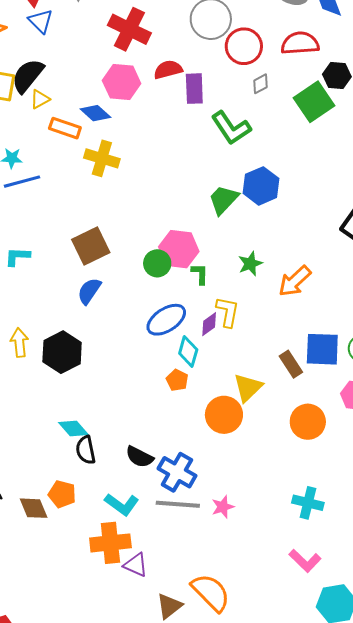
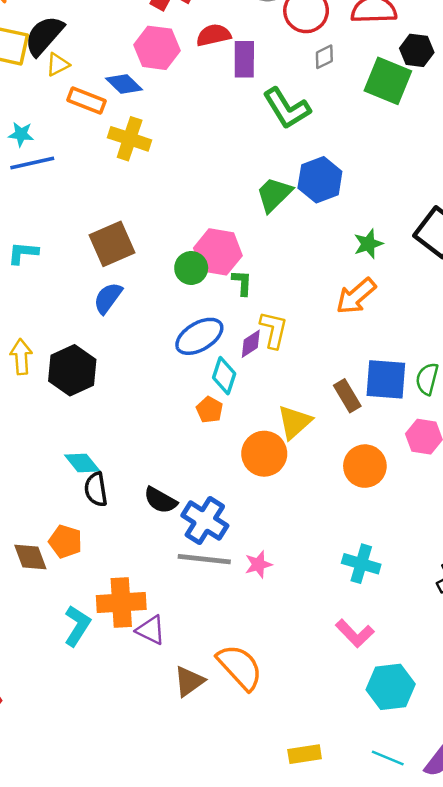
green square: (314, 102) -> (388, 81), turned -36
green star: (250, 264) -> (368, 244), moved
cyan L-shape: (122, 504) -> (77, 626), moved, turned -96

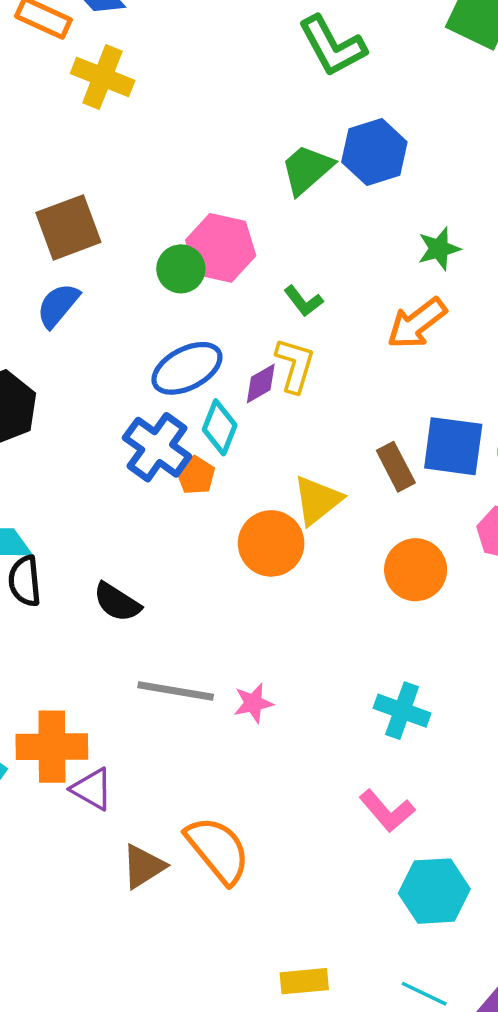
green L-shape: (242, 283) -> (303, 301), moved, turned 136
blue cross: (205, 521) -> (157, 447), moved

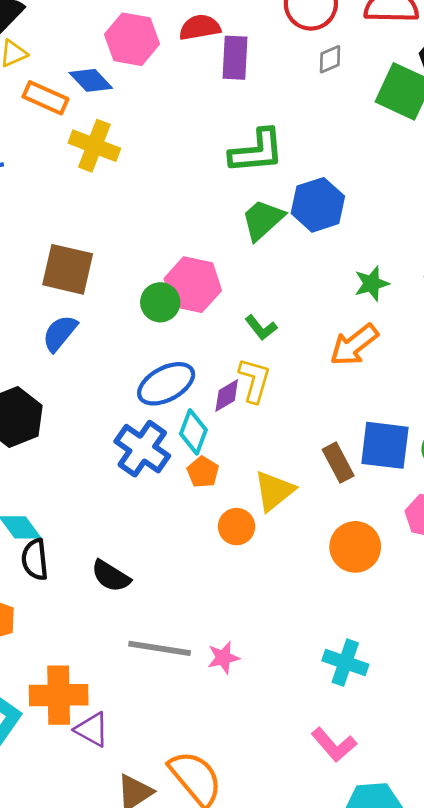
green L-shape: (332, 46) -> (257, 151), moved, turned -66
brown square: (68, 227) -> (68, 269), turned 34
orange pentagon: (196, 475) -> (203, 472), moved
orange circle: (271, 543) -> (237, 527), size x0.7

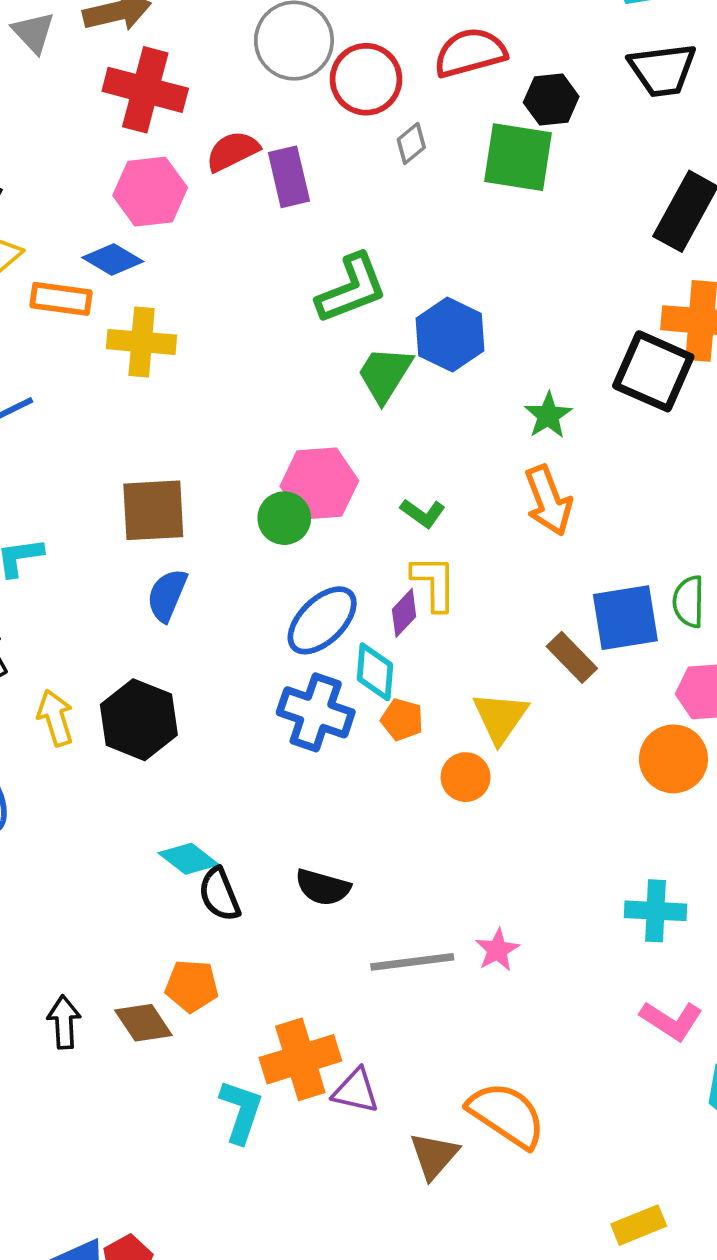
orange arrow: (354, 345) -> (548, 501), turned -57
orange circle: (355, 547) -> (673, 759), moved

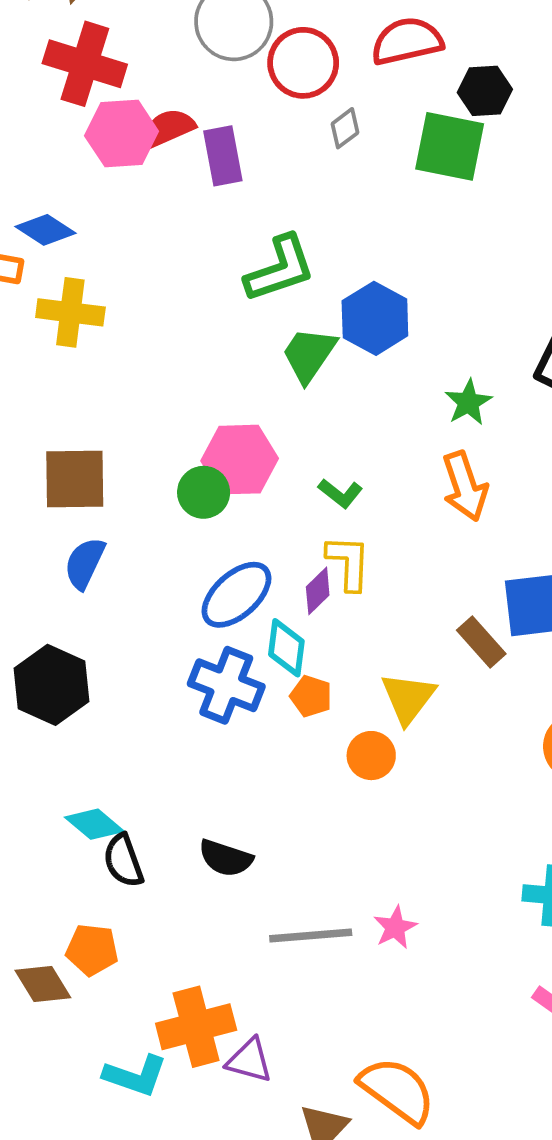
pink hexagon: (150, 192) -> (122, 134), moved
cyan L-shape: (241, 1111) -> (135, 1076), turned 88

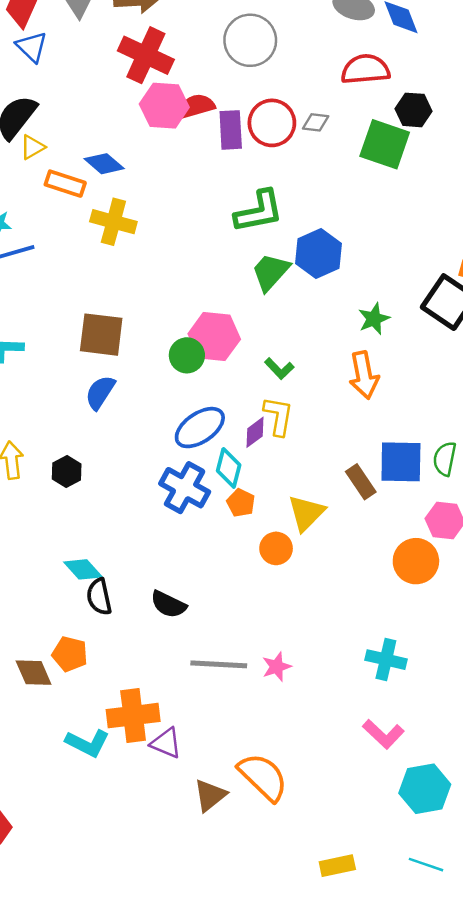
red circle: (303, 63) -> (272, 123), moved
gray diamond: (345, 128) -> (316, 122), turned 36
black hexagon: (51, 685) -> (67, 471), size x0.6

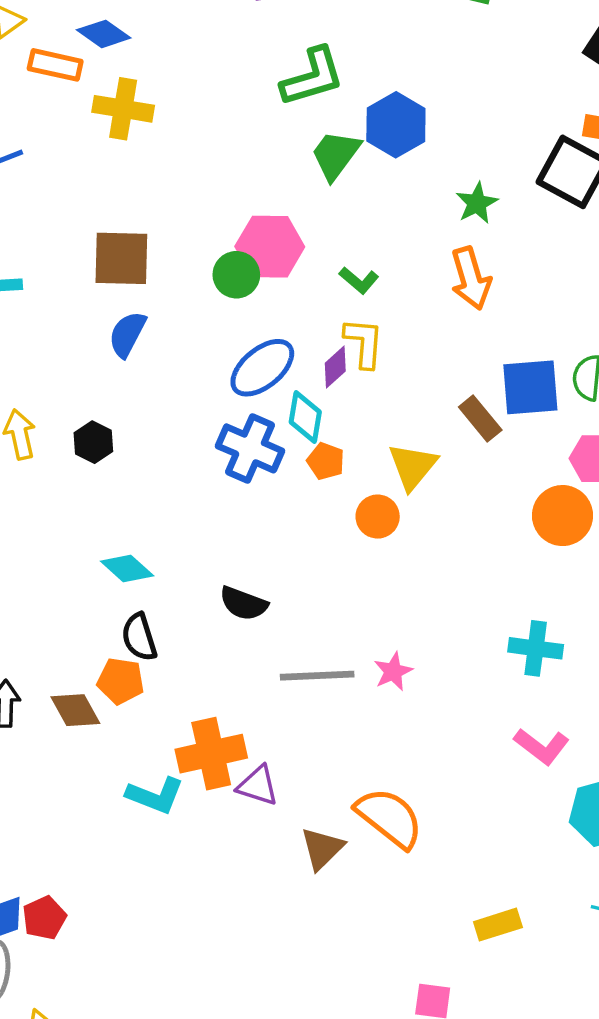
black semicircle: (99, 597) -> (139, 637), moved

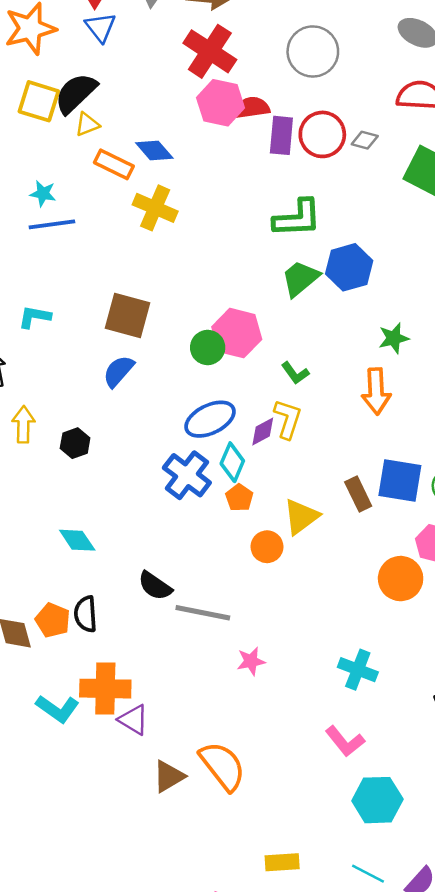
black semicircle: (139, 637) -> (86, 614), moved
gray line: (317, 676) -> (203, 613), moved

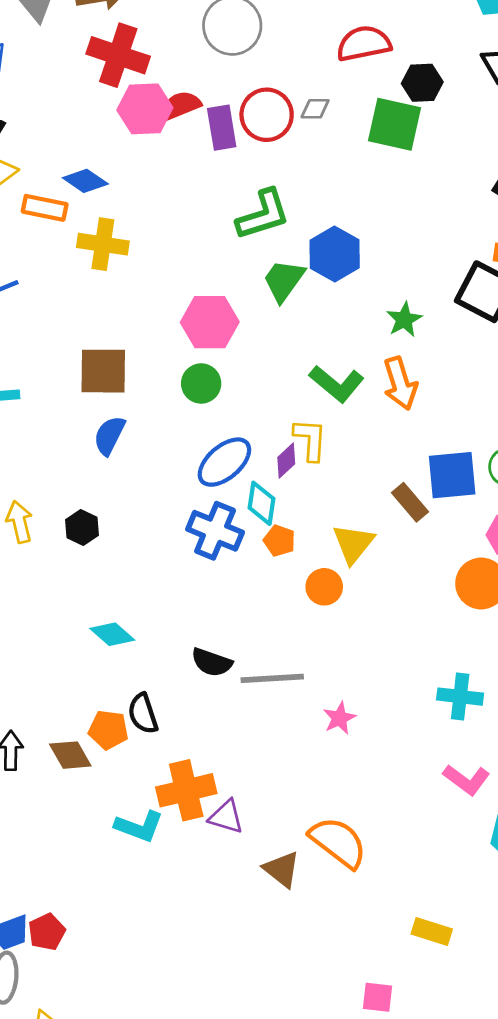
pink hexagon: (237, 333) -> (210, 322), moved
green L-shape: (295, 373) -> (337, 384), moved, size x1.6
brown triangle: (169, 776) -> (282, 869), turned -36
yellow rectangle: (282, 862) -> (432, 932), turned 36

